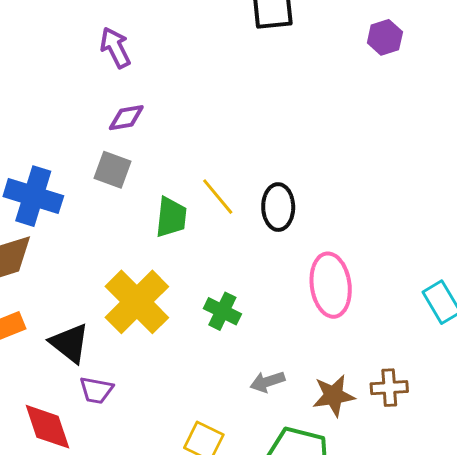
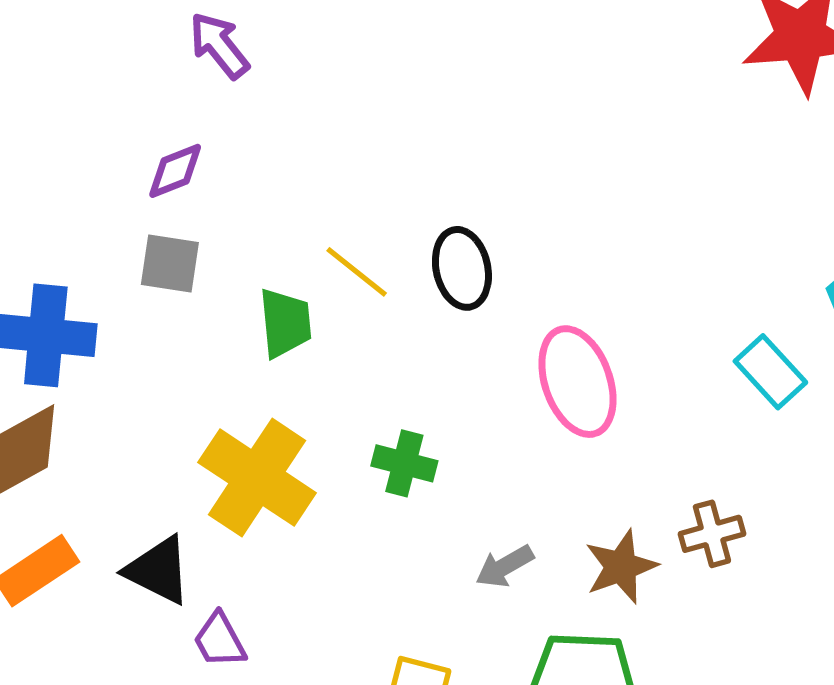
purple arrow: (115, 48) -> (219, 45), moved
purple trapezoid: (96, 390) -> (219, 640), turned 63

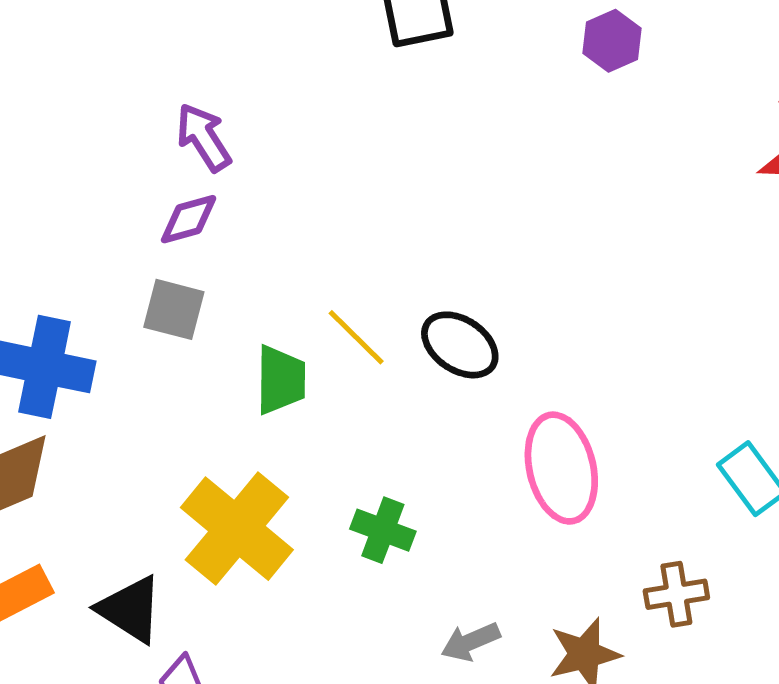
purple arrow: (219, 45) -> (204, 137), moved
black ellipse: (462, 268) -> (460, 345), turned -50
brown cross: (712, 534) -> (676, 594), moved

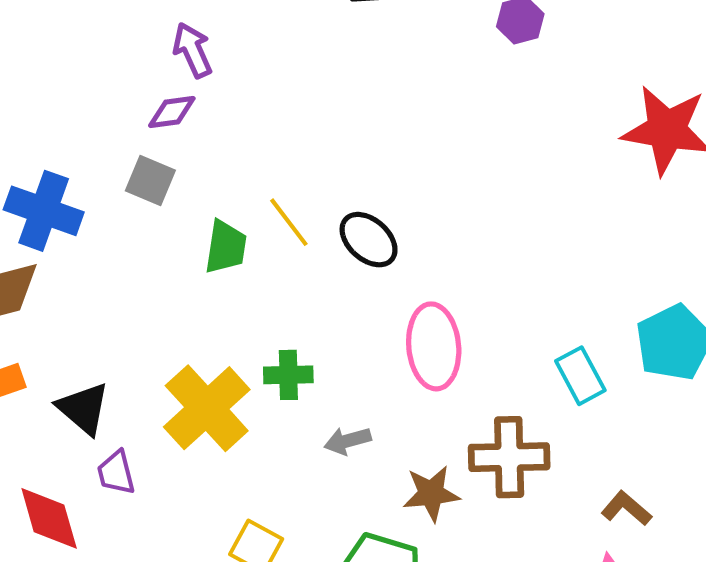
yellow cross: (237, 529) -> (207, 408), moved
green cross: (383, 530) -> (288, 375), turned -30
brown cross: (676, 594) -> (509, 457), size x1.6
gray arrow: (470, 642) -> (348, 441), moved

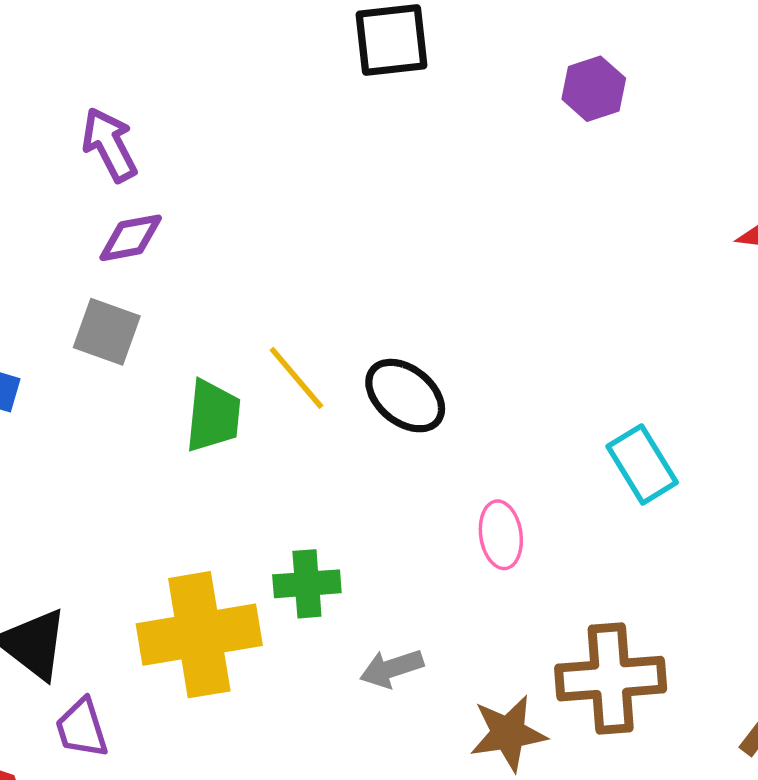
purple arrow: (193, 50) -> (109, 145), moved
pink ellipse: (434, 346) -> (501, 535), size x0.6
cyan rectangle: (580, 376) -> (642, 464), moved
yellow cross: (207, 408) -> (199, 635), turned 36

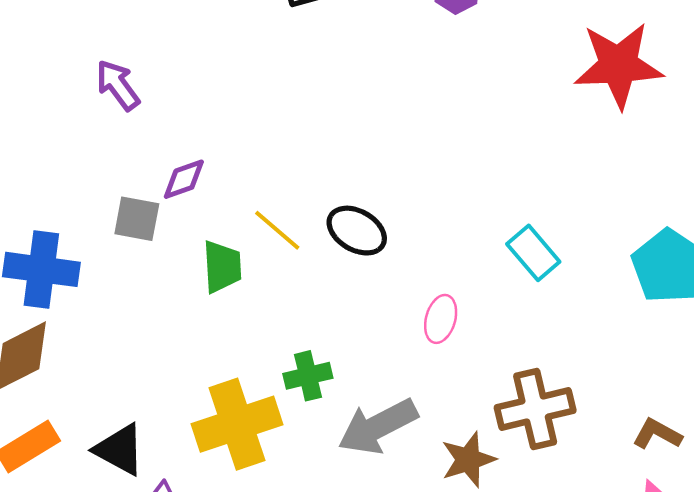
purple diamond: (131, 238) -> (184, 179), moved
pink ellipse: (501, 535) -> (441, 319), turned 33
gray arrow: (392, 668) -> (378, 426), size x1.8

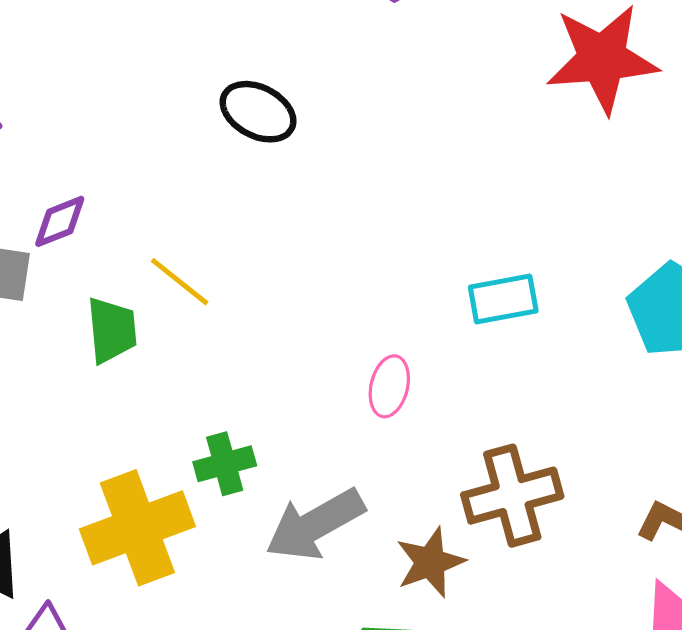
black ellipse: (357, 231) -> (258, 112), moved
cyan rectangle: (533, 253) -> (503, 299), turned -58

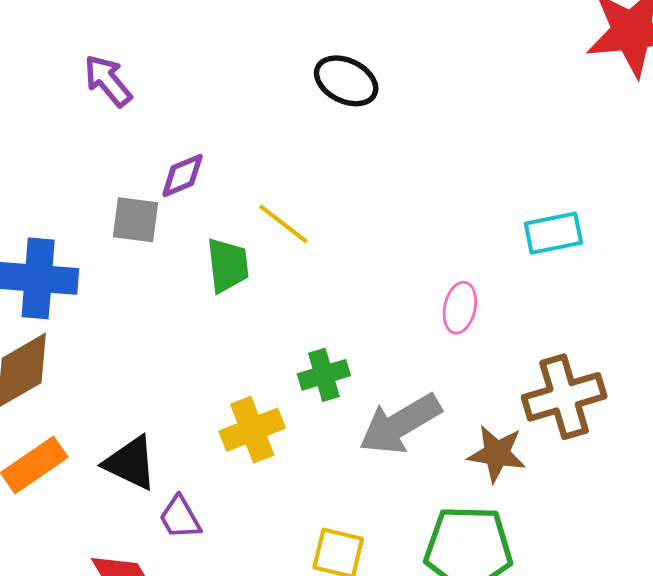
yellow cross: (137, 528) -> (252, 430), size x0.7
brown star: (430, 562) -> (497, 454), turned 30

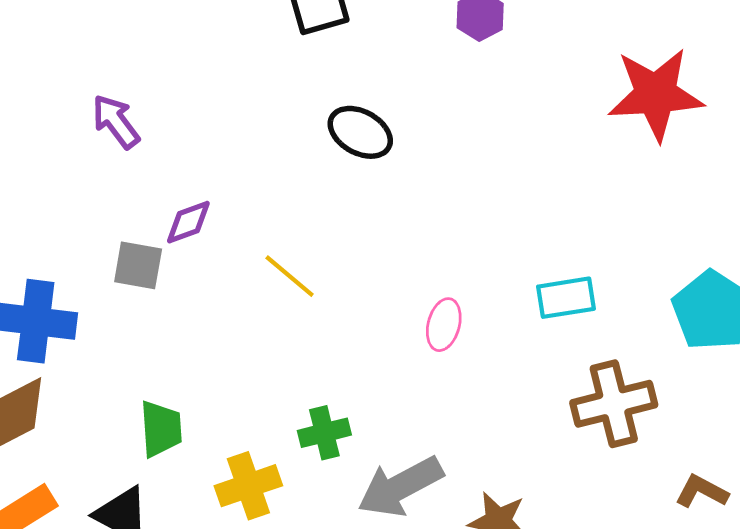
green trapezoid: (228, 265) -> (161, 429), moved
pink ellipse: (460, 308) -> (444, 325), moved
brown cross: (564, 397) -> (614, 404), moved

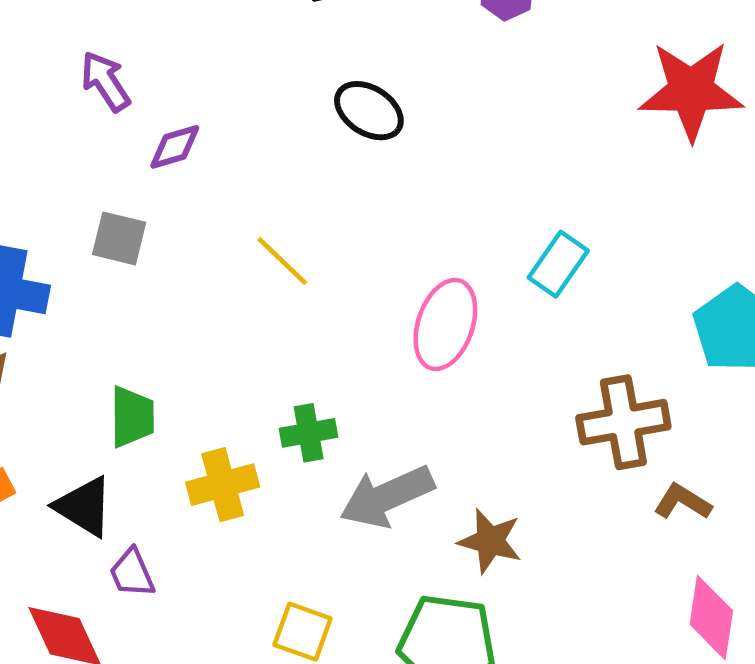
purple diamond: (188, 222) -> (175, 147), moved
cyan rectangle: (566, 298) -> (558, 264), moved, turned -50
pink ellipse: (444, 325) -> (445, 324), size x1.6
brown L-shape: (702, 492) -> (683, 502), moved

